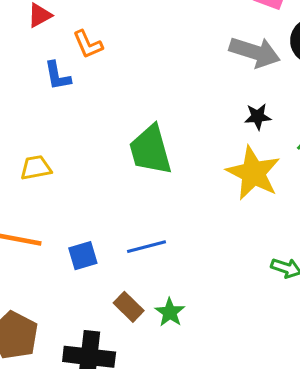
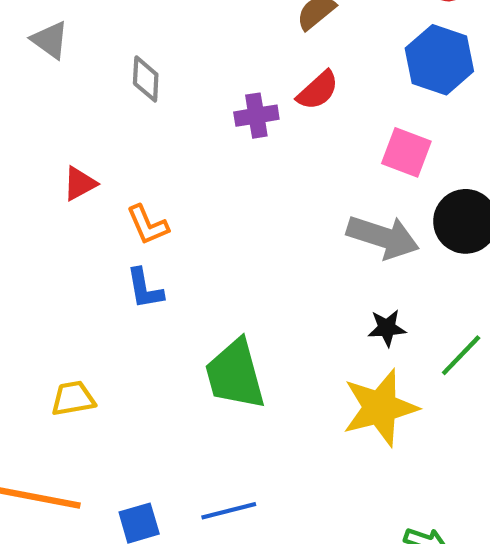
blue L-shape: (58, 76) -> (145, 289), moved
yellow star: (253, 173) -> (380, 408), turned 30

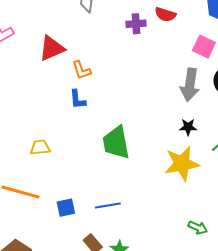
red semicircle: (318, 90) -> (165, 14), turned 55
red triangle: (80, 183) -> (52, 48), size x1.6
gray arrow: (383, 237) -> (190, 85), turned 76

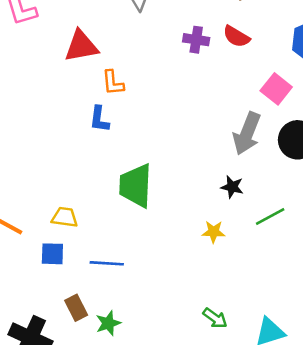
yellow trapezoid: (40, 147) -> (65, 217), moved
yellow star: (182, 164) -> (213, 232), size x0.5

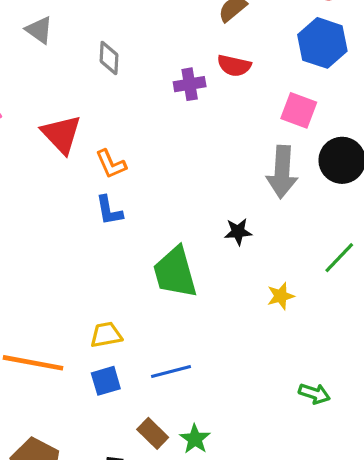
red triangle: (81, 46) -> (61, 134), turned -45
black star: (232, 187) -> (238, 232), moved

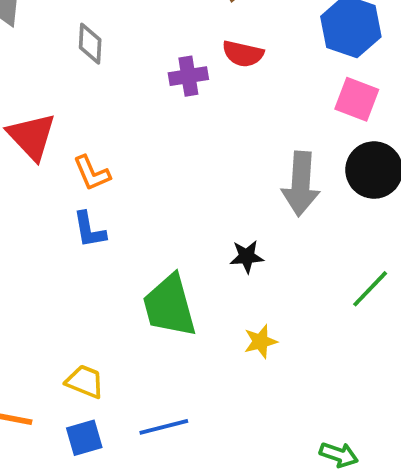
pink square: (299, 110) -> (357, 99), moved
yellow star: (281, 296) -> (260, 341), moved
yellow trapezoid: (106, 335) -> (85, 382), turned 32

